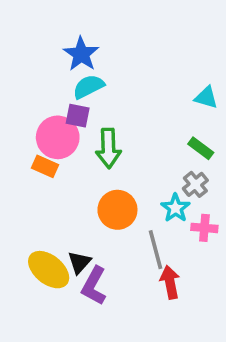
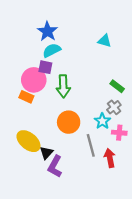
cyan triangle: (206, 97) -> (104, 41), moved
yellow ellipse: (49, 270) -> (28, 141), moved
red arrow: (170, 282) -> (110, 158), moved

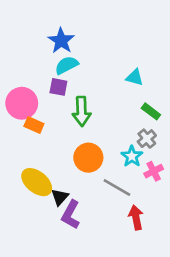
cyan triangle: (104, 41) -> (135, 77), moved
pink circle: (34, 80) -> (22, 103), moved
pink cross: (119, 133) -> (154, 171), turned -32
gray line: (91, 145) -> (117, 188), turned -45
red arrow: (110, 158) -> (136, 217), moved

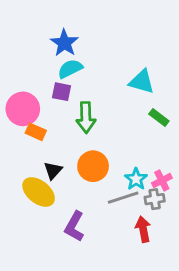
cyan triangle: (135, 77) -> (142, 82), size x1.4
gray cross: (147, 139) -> (155, 199), moved, turned 30
cyan star: (132, 156) -> (136, 179), moved
gray line: (117, 188) -> (123, 198), turned -48
black triangle: (60, 197) -> (53, 170), moved

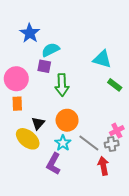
blue star: (64, 43) -> (30, 33), moved
orange rectangle: (36, 132) -> (17, 104), moved, turned 64
cyan star: (136, 179) -> (63, 143), moved
gray line: (123, 198) -> (89, 143), turned 55

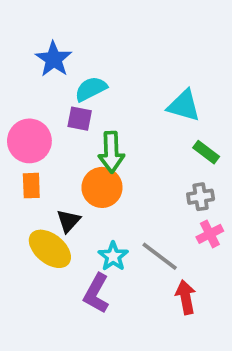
orange circle: (67, 120) -> (102, 187), moved
gray cross: (112, 144) -> (201, 197), moved

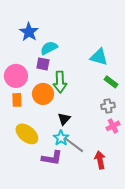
orange circle: (102, 187) -> (43, 94), moved
black triangle: (68, 221) -> (64, 119), moved
gray line: (160, 256) -> (74, 145), moved
purple L-shape: (96, 293) -> (52, 158), turned -110

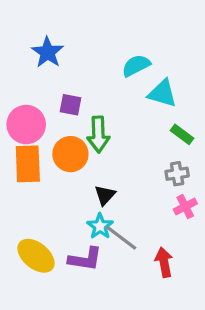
cyan semicircle: (49, 48) -> (136, 65), moved
orange rectangle: (17, 100) -> (28, 164), size x1.6
yellow ellipse: (27, 134) -> (36, 256), moved

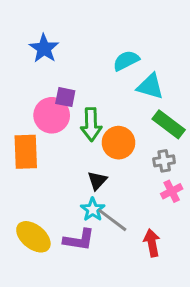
pink circle: (26, 125) -> (52, 115), moved
green rectangle: (182, 134) -> (169, 124), size x1.5
orange circle: (70, 154) -> (118, 143), moved

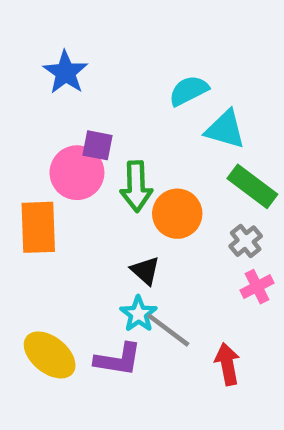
gray cross: (164, 161) -> (246, 241), turned -30
black triangle: (97, 181) -> (145, 271), turned -30

